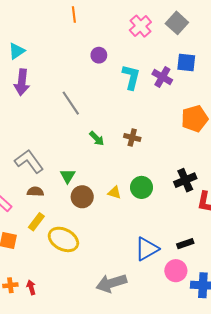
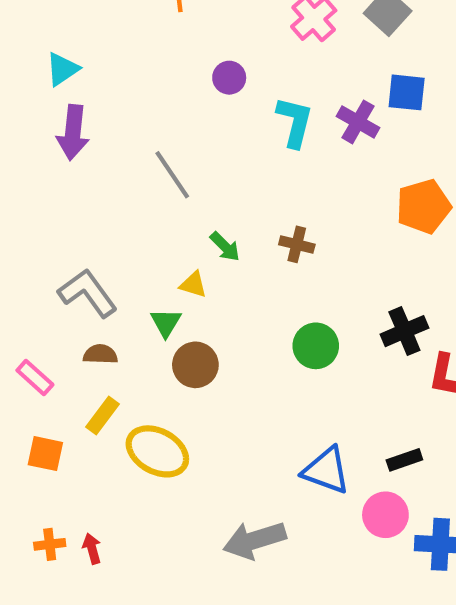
yellow triangle: (114, 193) -> (193, 285), moved
blue triangle: (147, 249) -> (326, 470), turned 50

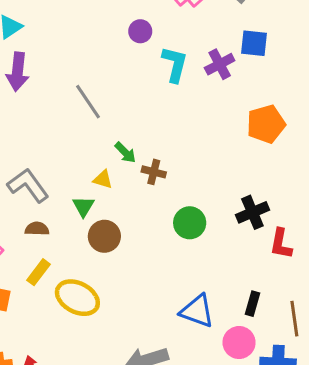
purple circle: (229, 78) -> (140, 31), moved
purple cross: (358, 122) -> (220, 64), turned 32
brown cross: (297, 244) -> (154, 172), moved
black rectangle: (404, 460) -> (252, 304), turned -55

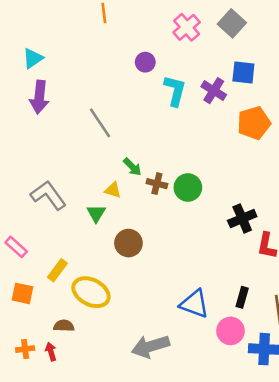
purple cross: (220, 64) -> (214, 91), turned -30
orange pentagon: (266, 124) -> (254, 123), moved
green circle: (190, 223) -> (188, 187), moved
brown semicircle: (37, 229) -> (64, 326), moved
brown circle: (104, 236) -> (128, 243), moved

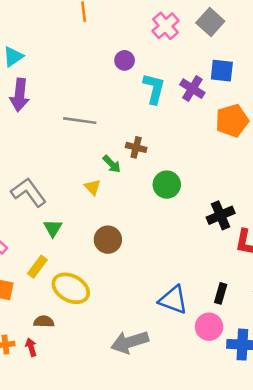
gray line: (100, 123) -> (80, 121), turned -48
brown cross: (157, 184) -> (136, 147), moved
yellow triangle: (113, 190) -> (93, 187), turned 30
green triangle: (96, 213) -> (53, 228), moved

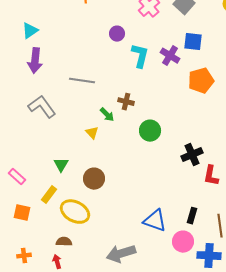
gray L-shape: (29, 192) -> (42, 107), moved
brown circle: (108, 240) -> (94, 179), moved
brown semicircle: (44, 322) -> (64, 242), moved
red arrow: (31, 347) -> (57, 262), moved

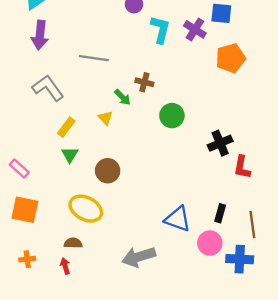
yellow rectangle: (49, 195) -> (66, 127), moved
orange square: (22, 213) -> (25, 210), size x1.4

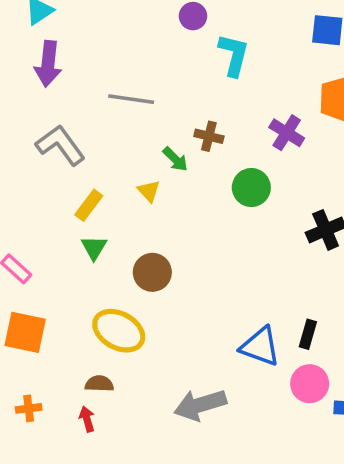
purple cross: (195, 29) -> (287, 133), moved
black rectangle: (220, 213) -> (308, 334), moved

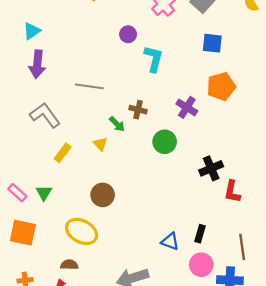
green triangle: (94, 248) -> (44, 193), moved
blue triangle: (260, 347) -> (170, 241), size x0.7

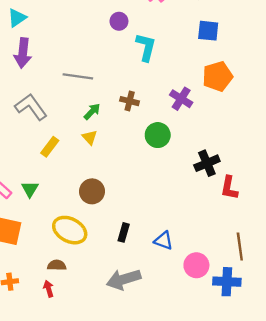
green arrow: (117, 124) -> (92, 112), moved, turned -91
black rectangle: (200, 234) -> (124, 232), moved

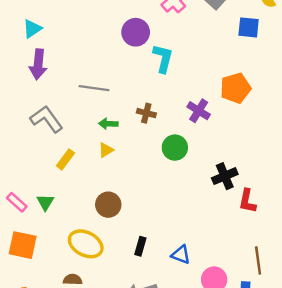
purple circle: (119, 21) -> (136, 32), size x1.5
blue square: (208, 31) -> (249, 27), moved
green arrow: (92, 112) -> (108, 124), turned -132
yellow triangle: (90, 137) -> (106, 150), turned 42

